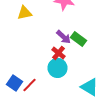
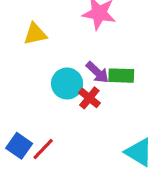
green rectangle: (78, 39) -> (121, 76), turned -35
cyan circle: (58, 68) -> (67, 84), moved

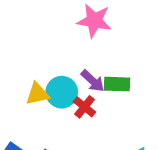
yellow triangle: (35, 34) -> (37, 94), moved

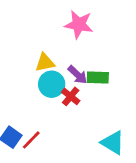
yellow triangle: (37, 94) -> (45, 62), moved

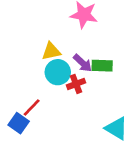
red cross: (71, 96) -> (76, 84), turned 30
red line: (31, 140) -> (32, 107), moved

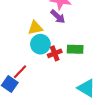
purple arrow: (83, 63) -> (58, 17), moved
green rectangle: (102, 66) -> (75, 49), moved

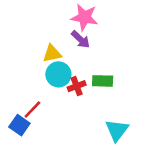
cyan triangle: (86, 88) -> (117, 130), turned 36

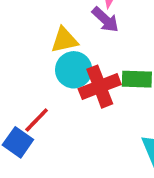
red cross: (77, 86) -> (100, 87), size x1.5

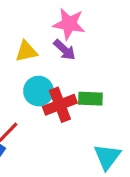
yellow triangle: (64, 40) -> (26, 51), moved

